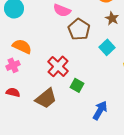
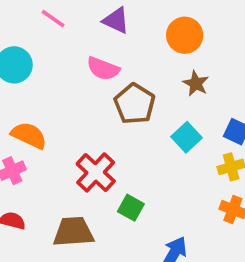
brown trapezoid: (46, 98) -> (73, 232), turned -145

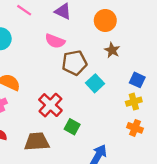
brown pentagon: (135, 104) -> (74, 63), turned 30
cyan square: (187, 137) -> (95, 83), moved

